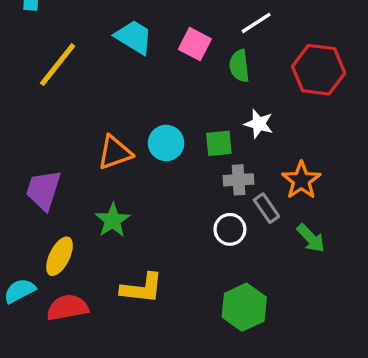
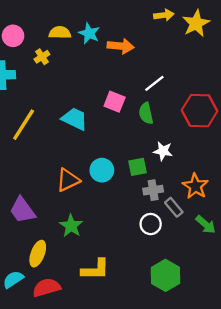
cyan trapezoid: (134, 37) -> (75, 119), moved
purple trapezoid: (43, 190) -> (22, 210), turned -48

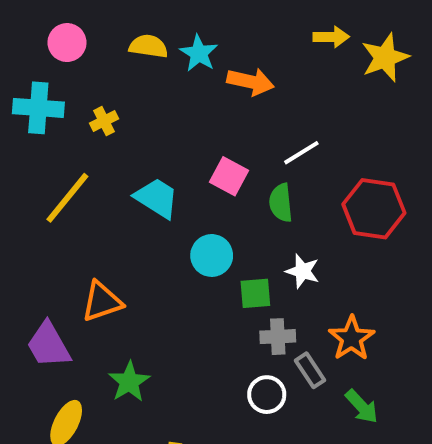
yellow cross: (42, 57) -> (104, 121), moved
cyan circle: (102, 170) -> (212, 255), moved
orange triangle: (68, 180) -> (102, 302), moved

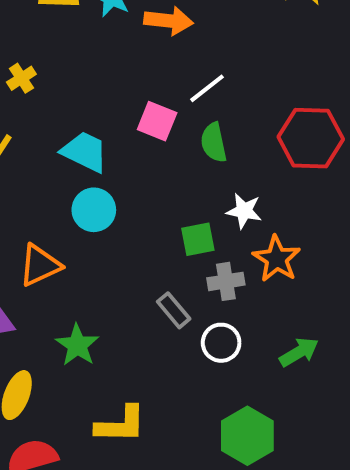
white line: (301, 153) -> (207, 88), moved
cyan circle: (212, 255) -> (94, 210), moved
orange star: (351, 338) -> (277, 259), moved
gray rectangle: (310, 370) -> (174, 310), moved
green arrow: (362, 406) -> (299, 352), moved, turned -72

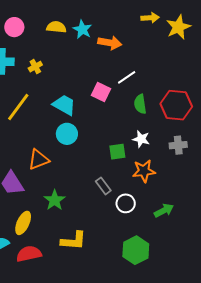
green semicircle: (214, 143) -> (140, 104), moved
orange star: (277, 259) -> (144, 171), moved, turned 30
gray cross: (226, 281) -> (178, 145), moved

